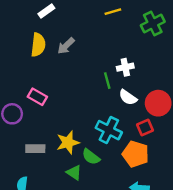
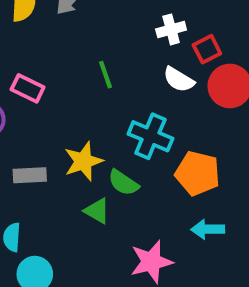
green line: (107, 81) -> (106, 75), moved
red square: (145, 127) -> (207, 49), moved

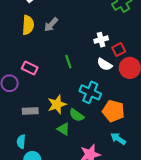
cyan arrow: (208, 229) -> (118, 139), turned 35

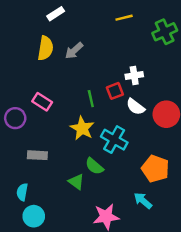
red square: (119, 50) -> (115, 91), moved
yellow star: (57, 104) -> (82, 128), moved, turned -30
orange pentagon: (113, 111) -> (155, 169), moved

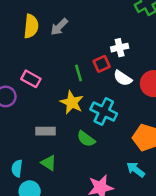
gray rectangle: (37, 155) -> (45, 131), moved
green triangle: (76, 182) -> (49, 163), moved

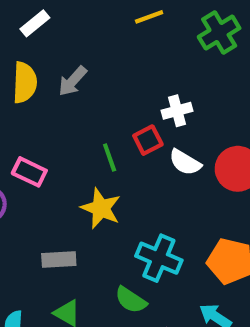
cyan cross: (104, 112) -> (159, 258), moved
green semicircle: (86, 139) -> (131, 300), moved

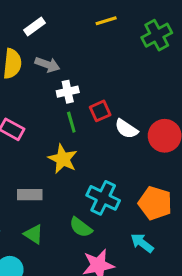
white rectangle: (35, 23) -> (35, 27), moved
gray arrow: (73, 81) -> (47, 65), turned -115
white cross: (177, 111) -> (68, 92), moved

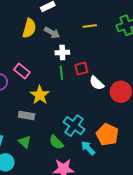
yellow line: (106, 21) -> (90, 26), moved
yellow star: (63, 159) -> (40, 95), moved
cyan arrow: (142, 243) -> (88, 148), moved

